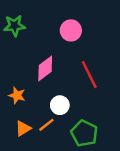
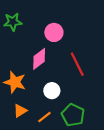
pink circle: (71, 30) -> (54, 32), moved
orange star: (17, 95) -> (15, 82), size x1.5
orange line: (46, 125) -> (44, 117), moved

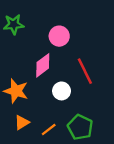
white circle: (52, 91) -> (62, 91), moved

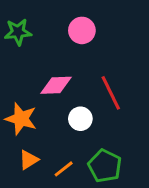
pink circle: (59, 36) -> (82, 30), moved
pink diamond: (43, 65) -> (56, 85), turned 35

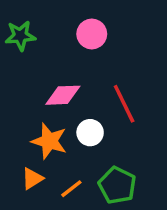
orange star: (21, 119) -> (49, 141), moved

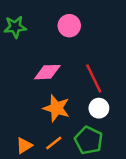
white circle: (90, 133) -> (99, 108), moved
orange star: (49, 141) -> (56, 108), moved
orange triangle: (32, 179) -> (24, 146), moved

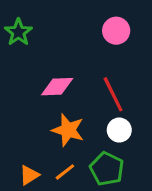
pink circle: (69, 26) -> (116, 31), moved
green star: (15, 27) -> (18, 32), turned -30

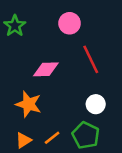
pink circle: (116, 31) -> (70, 23), moved
red line: (113, 94) -> (91, 59), moved
orange star: (68, 130) -> (28, 104), moved

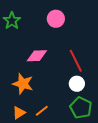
red line: (91, 59) -> (76, 61), moved
green pentagon: (86, 135) -> (81, 108), moved

